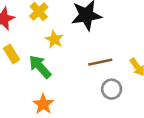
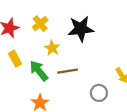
brown line: (100, 62) -> (68, 71), moved

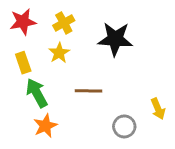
yellow star: (52, 48) -> (59, 53), moved
green arrow: (39, 71) -> (37, 93), moved

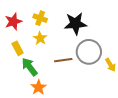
yellow cross: (64, 23) -> (40, 18), turned -32
gray circle: (124, 126) -> (89, 52), moved, size x1.6

